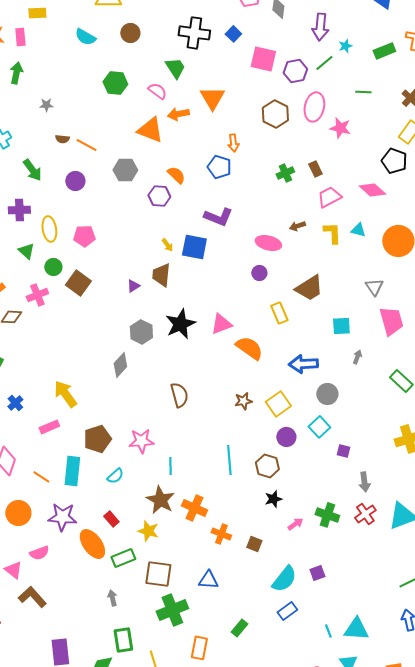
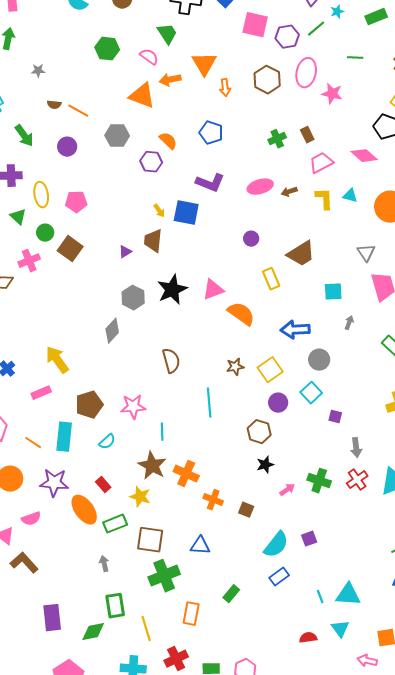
orange arrow: (233, 143) -> (225, 88), moved
pink ellipse: (268, 243) -> (260, 187), moved, turned -30
cyan line: (229, 460) -> (209, 403), moved

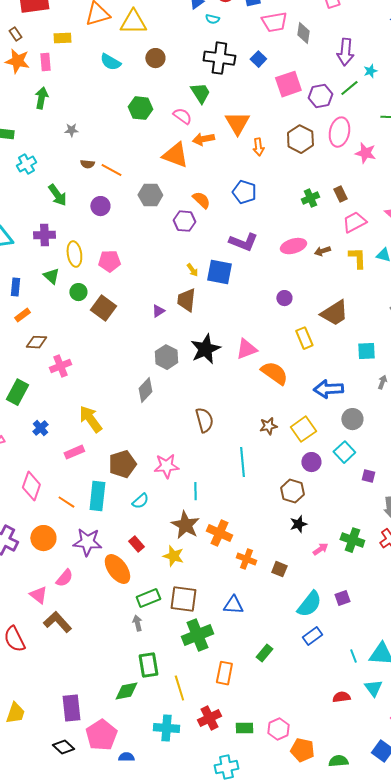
pink square: (255, 25) -> (288, 84), turned -32
pink cross: (29, 261) -> (60, 366), moved
pink semicircle: (31, 519) -> (64, 578), turned -30
green rectangle: (115, 524) -> (148, 598), moved
purple rectangle: (52, 618) -> (71, 708), moved

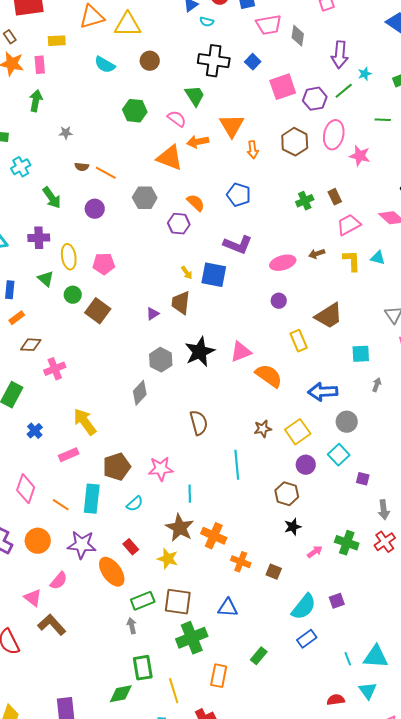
pink ellipse: (293, 246) -> (283, 263), moved

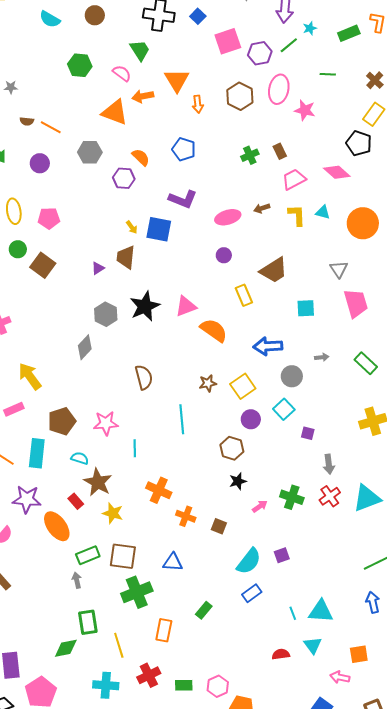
gray arrow: (377, 385) -> (322, 357), moved, turned 64
cyan semicircle: (135, 504) -> (80, 458), turned -120
brown star: (180, 528) -> (98, 482), moved

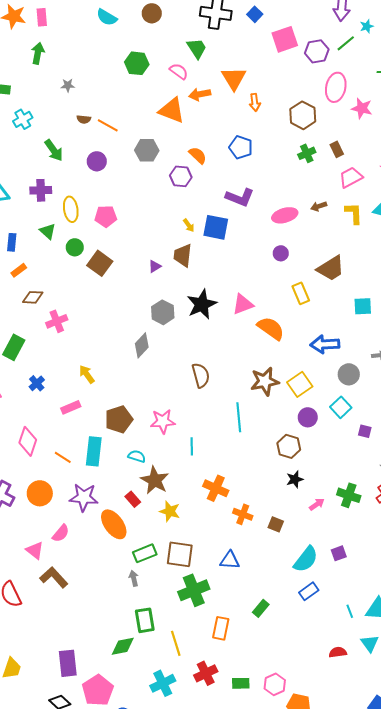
brown hexagon: (240, 96) -> (303, 115), moved
yellow arrow: (30, 376) -> (87, 374), size x0.7
brown star: (208, 383) -> (265, 381), size x1.6
cyan cross: (106, 685) -> (163, 683), turned -30

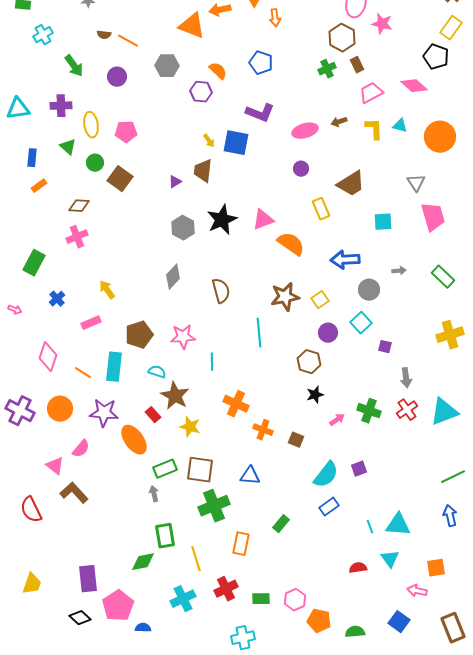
brown hexagon: (303, 115) -> (342, 38), moved
brown diamond: (33, 297) -> (79, 206), moved
gray diamond: (142, 345) -> (173, 277), moved
yellow square: (300, 384) -> (320, 300), size x0.7

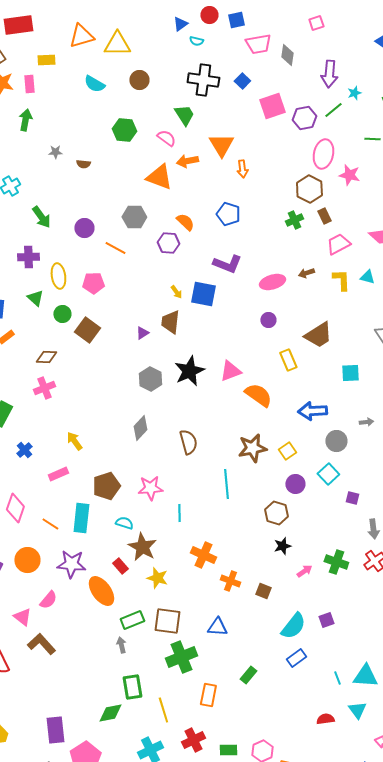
brown semicircle: (104, 35) -> (83, 164), moved
orange line: (128, 41) -> (115, 248), moved

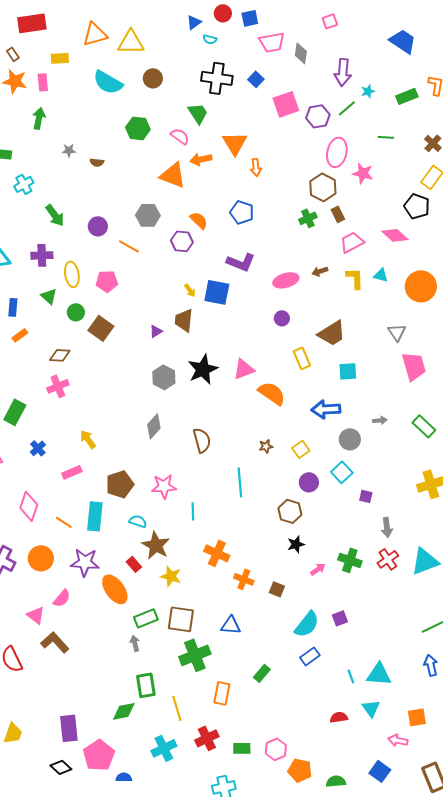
cyan semicircle: (94, 84) -> (108, 82), size x1.4
cyan square: (350, 373) -> (348, 371), moved
brown star: (252, 448) -> (266, 446), size x0.5

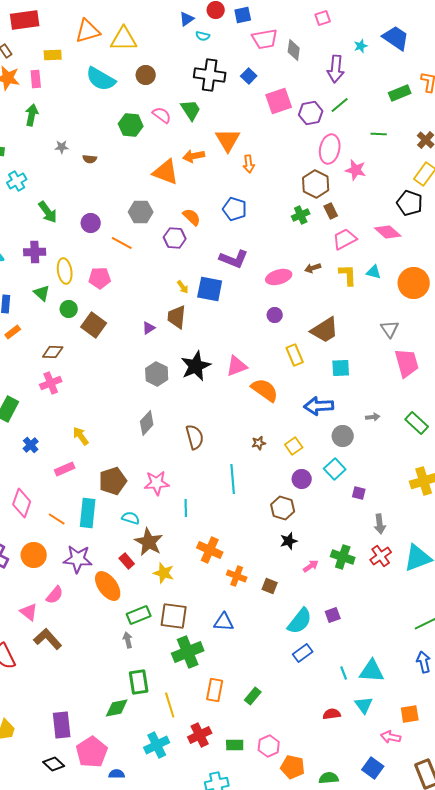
cyan star: (368, 91) -> (361, 46), moved
pink semicircle: (180, 136) -> (162, 115), moved
green rectangle: (262, 673) -> (253, 696), moved

